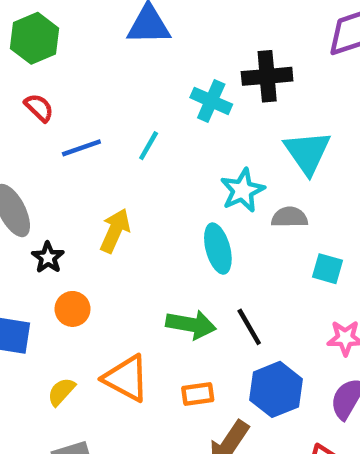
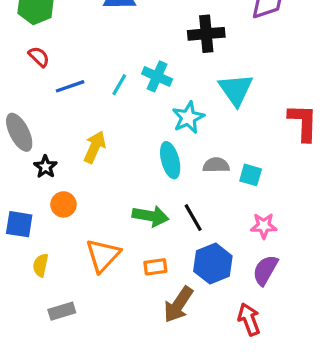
cyan cross: (211, 101) -> (157, 76), moved
gray semicircle: (289, 217) -> (216, 165), moved
orange triangle: (126, 378) -> (103, 255), turned 45
yellow semicircle: (61, 392) -> (41, 265), moved, turned -30

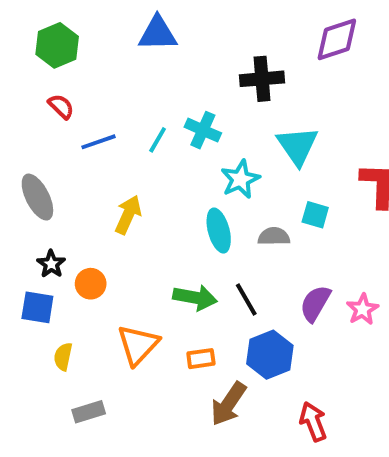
black star: (45, 167) -> (51, 264), moved
cyan square: (251, 175) -> (315, 215), moved
pink star: (264, 226) -> (362, 309), moved, turned -30
purple semicircle: (265, 270) -> (315, 303), moved

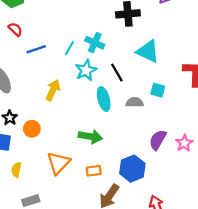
cyan triangle: (297, 146) -> (148, 51), turned -30
cyan star: (240, 179) -> (86, 70), moved
black line: (246, 299) -> (117, 72), moved

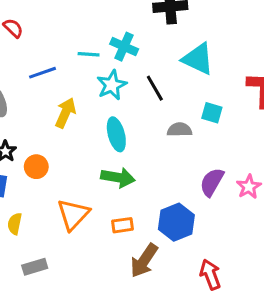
cyan line: (69, 48) -> (89, 54), turned 64
blue line: (36, 49) -> (42, 73), moved
cyan ellipse: (104, 99) -> (116, 134), moved

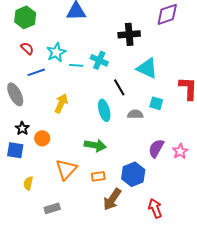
blue line: (42, 73) -> (36, 72), moved
cyan star: (112, 85) -> (56, 52), moved
cyan ellipse: (116, 134) -> (104, 110), moved
yellow semicircle: (15, 224) -> (28, 183), moved
gray rectangle: (35, 267) -> (52, 208), moved

